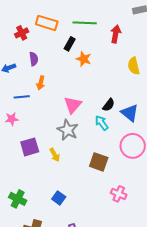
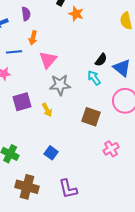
pink triangle: (73, 105) -> (48, 60), moved
gray star: (68, 130) -> (60, 85), turned -30
pink cross: (119, 194) -> (111, 149), turned 35

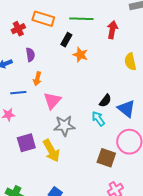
yellow arrow: (47, 110) -> (51, 151), size x1.6
brown square: (91, 117) -> (106, 158), moved

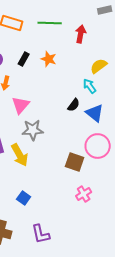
black rectangle: (66, 40) -> (24, 59), moved
yellow semicircle: (130, 62) -> (99, 66), turned 66
cyan arrow: (98, 119) -> (90, 86), moved

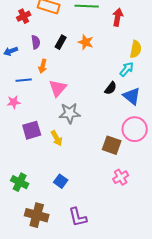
yellow semicircle: (99, 66) -> (136, 49), turned 138
cyan arrow: (90, 86) -> (127, 69), turned 77
yellow arrow: (20, 155) -> (57, 138), size x0.7

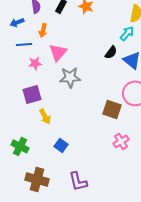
blue arrow: (11, 51) -> (17, 22), moved
pink star: (14, 102) -> (35, 63), moved
yellow arrow: (57, 138) -> (45, 116), moved

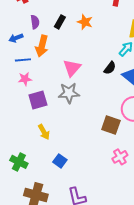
orange arrow: (43, 30) -> (42, 46), size x1.5
pink triangle: (58, 52) -> (72, 68), moved
pink star: (35, 63) -> (25, 79), moved
purple square: (32, 94) -> (38, 100), moved

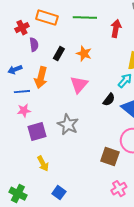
purple semicircle: (35, 22) -> (34, 45), moved
pink triangle: (72, 68) -> (79, 85), moved
gray star: (69, 93) -> (68, 125), turned 30

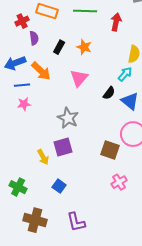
blue arrow: (15, 70) -> (15, 63), size x1.5
orange arrow: (41, 78) -> (41, 71), turned -60
purple square: (37, 132) -> (63, 147), moved

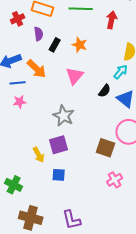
purple semicircle: (34, 38) -> (39, 34), moved
blue square: (59, 186) -> (59, 175), moved, turned -32

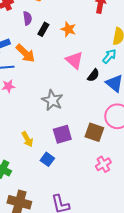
pink triangle: (75, 76) -> (74, 60), moved, turned -30
purple square: (59, 145) -> (62, 134), moved
blue square: (59, 175) -> (47, 159), turned 32

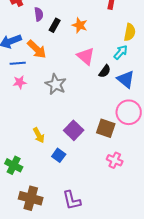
gray star: (52, 100) -> (56, 84), moved
purple square: (62, 134) -> (74, 130), turned -30
pink cross: (103, 164) -> (115, 160), turned -35

